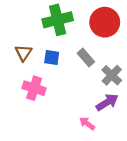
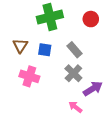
red circle: (105, 22) -> (91, 19), size x0.6
gray cross: (112, 75) -> (73, 73), moved

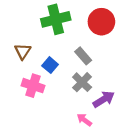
red circle: (91, 19) -> (101, 22), size x1.5
blue square: (45, 50) -> (50, 65), moved, turned 32

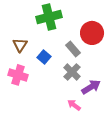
red circle: (101, 22) -> (92, 33), moved
pink cross: (33, 86) -> (18, 75), moved

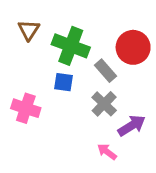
green cross: (49, 17) -> (71, 46), moved, turned 35
brown triangle: (20, 45) -> (29, 30), moved
blue square: (44, 57) -> (64, 82), turned -32

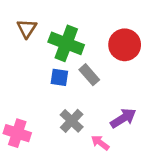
gray rectangle: (106, 71) -> (89, 75), moved
gray cross: (104, 104) -> (72, 121), moved
pink cross: (26, 108) -> (17, 133), moved

